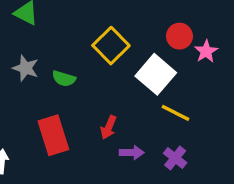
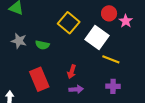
purple arrow: (132, 153) -> (76, 89), moved
purple cross: (175, 158) -> (113, 86), turned -32

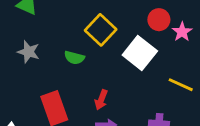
green semicircle: (42, 45) -> (74, 58), moved
yellow line: (111, 59) -> (181, 85), moved

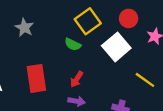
red circle: (159, 20) -> (129, 18), moved
green semicircle: (74, 58) -> (73, 44), moved

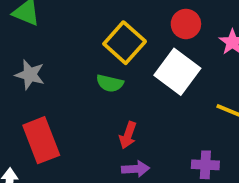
red rectangle: (36, 78) -> (41, 140), moved

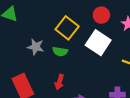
gray star: (30, 75) -> (36, 47), moved
red arrow: (128, 135) -> (59, 82), moved

